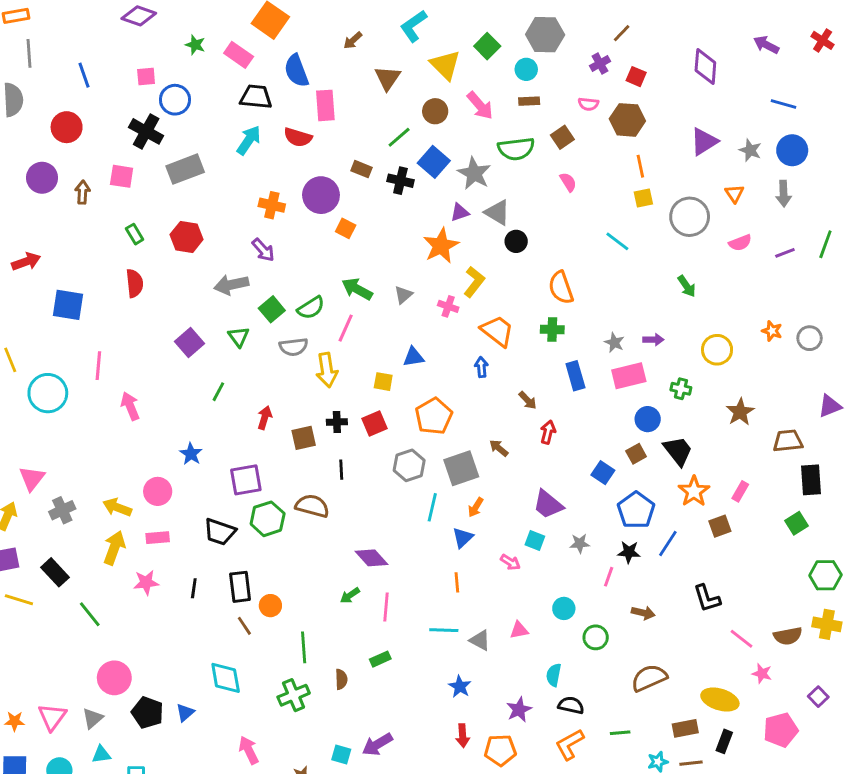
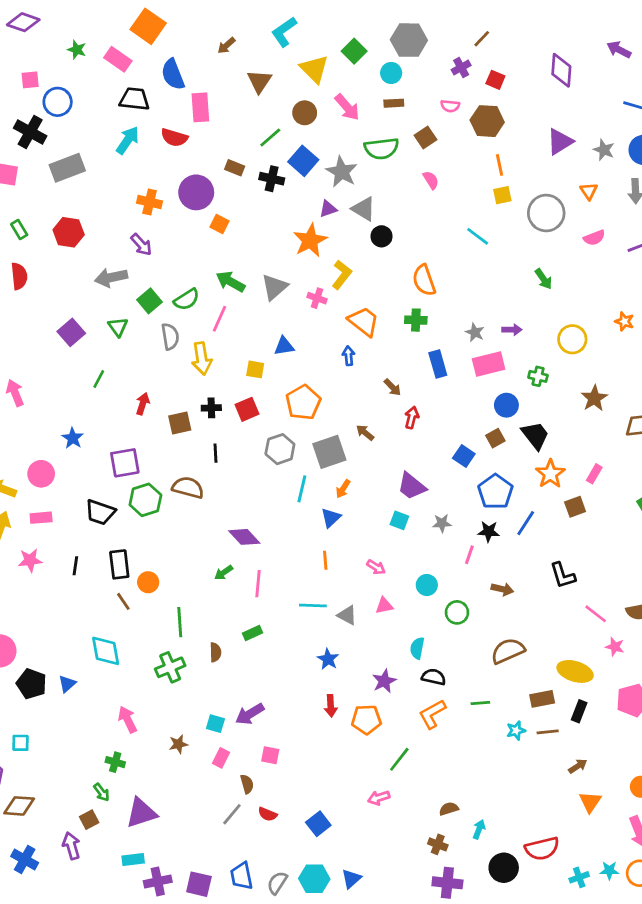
gray triangle: (403, 295) -> (274, 287), size x1.5
gray semicircle: (294, 347) -> (170, 337), turned -92
pink arrow: (510, 562) -> (376, 567), moved

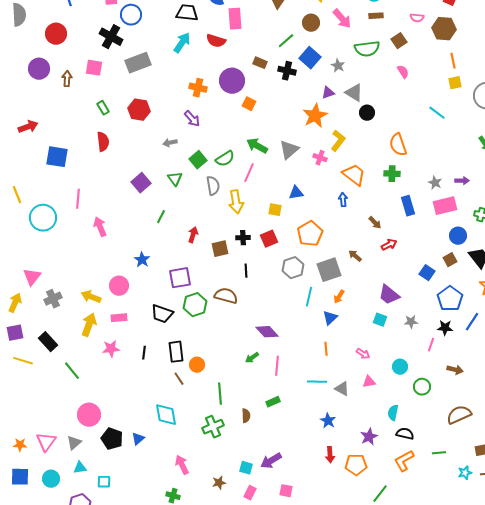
gray star: (342, 172) -> (338, 66), size x0.6
gray arrow: (111, 278) -> (170, 143), size x0.6
red arrow: (412, 418) -> (389, 245), turned 49

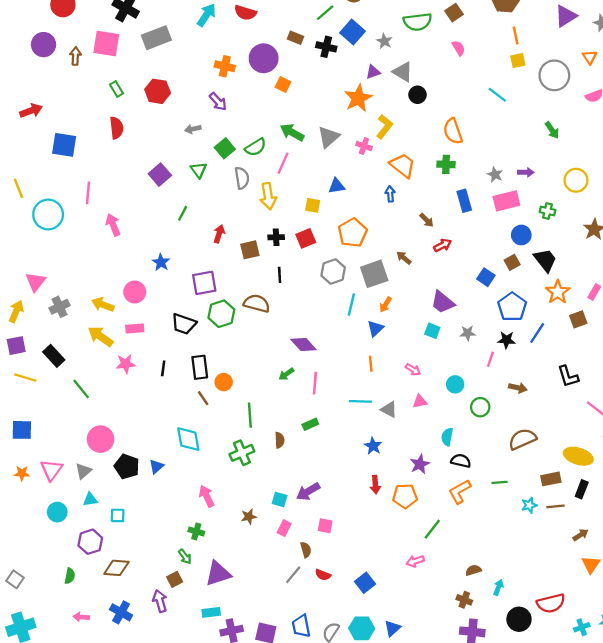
pink square: (94, 68) -> (106, 43), size x1.4
yellow arrow: (89, 325) -> (101, 336), turned -75
blue square: (20, 477) -> (22, 430), moved

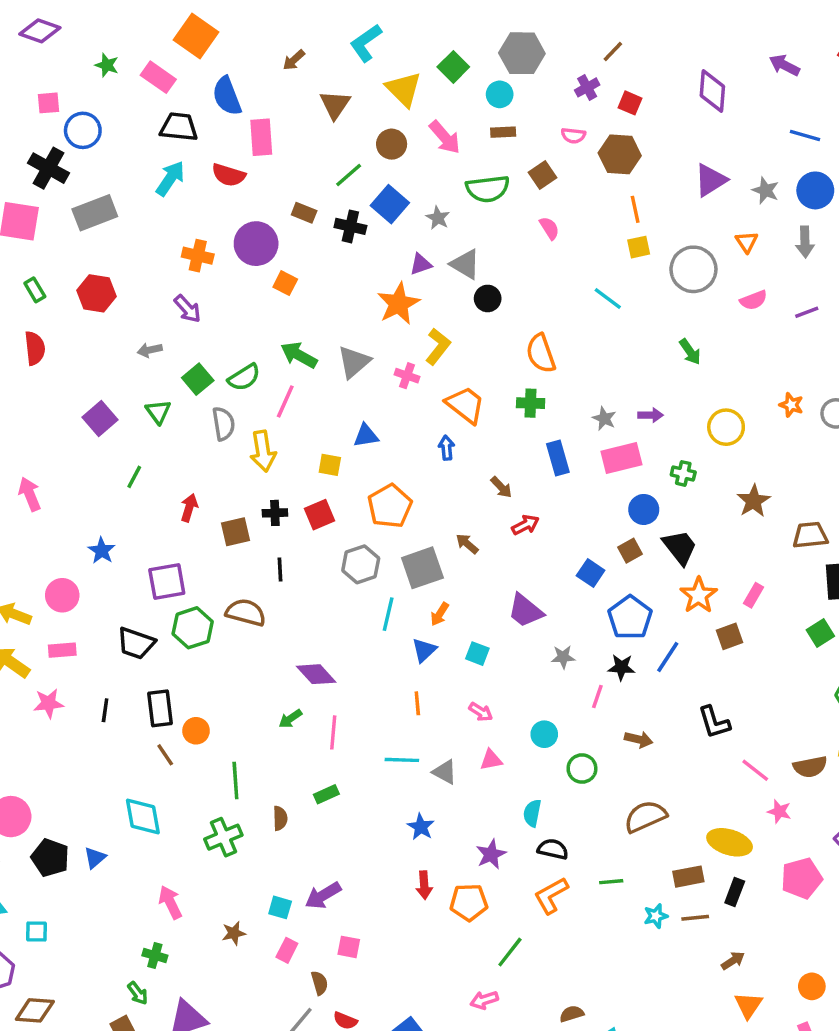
cyan square: (432, 331) -> (477, 654), moved

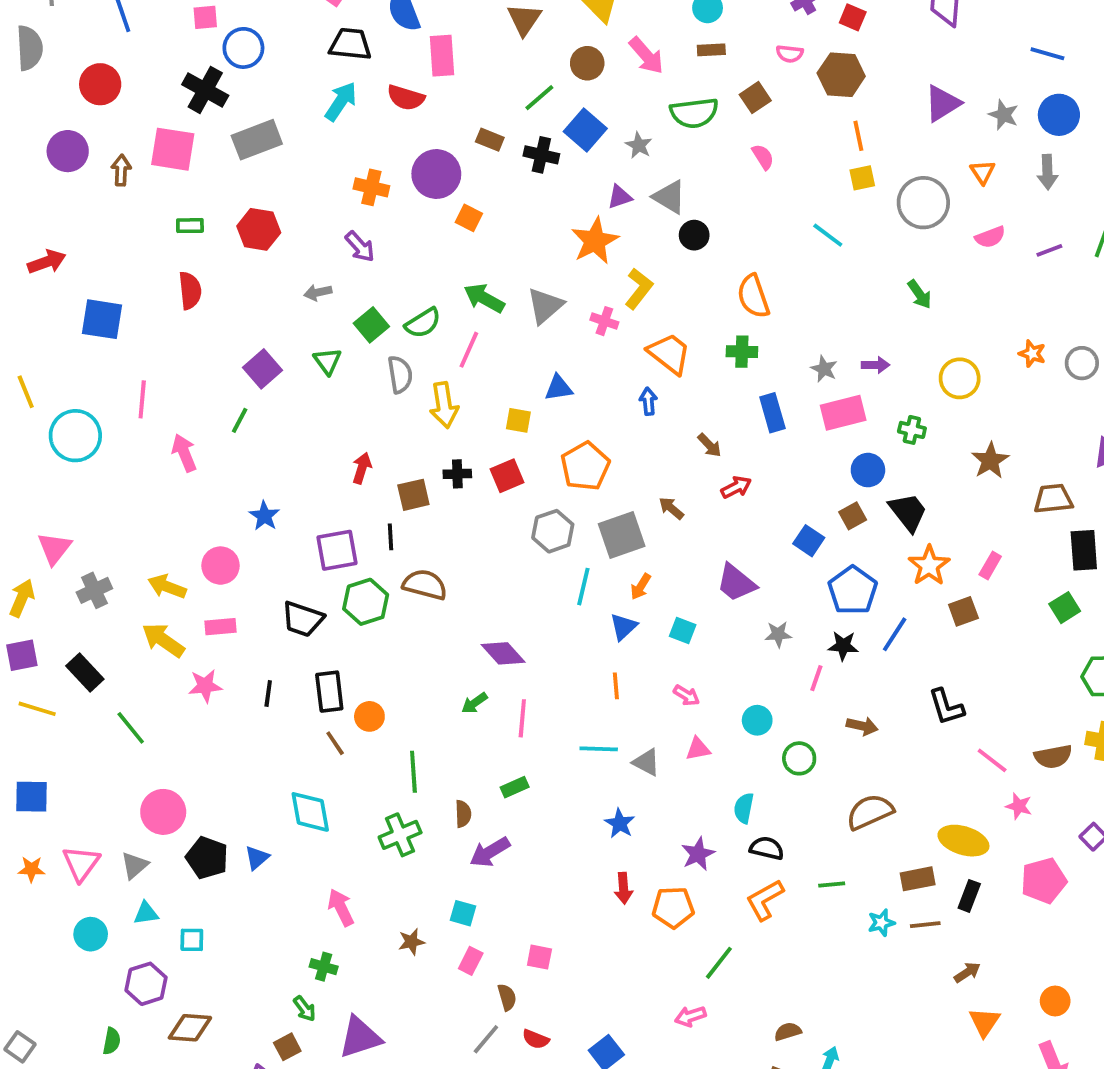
green rectangle: (35, 290) -> (190, 226), turned -60
green line: (134, 477) -> (240, 420), moved
black line: (280, 570) -> (390, 537), moved
purple arrow: (323, 895) -> (490, 852), moved

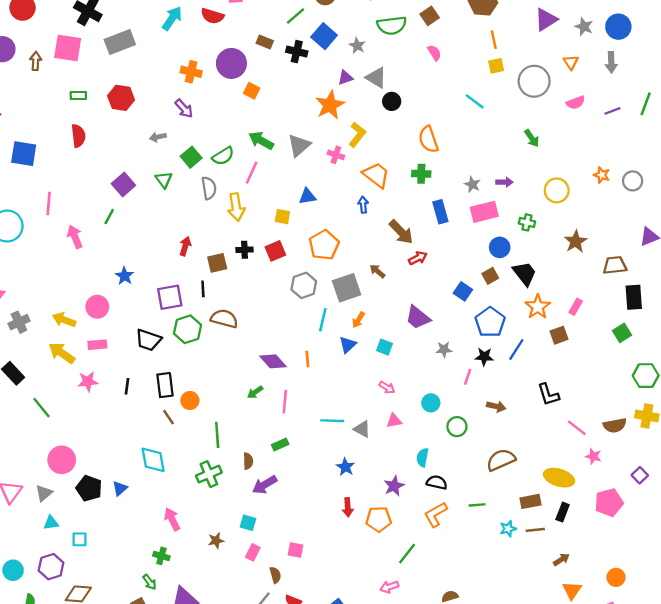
brown arrow: (709, 445) -> (401, 232), size x1.6
orange line: (616, 686) -> (307, 359), moved
cyan circle: (91, 934) -> (13, 570), moved

